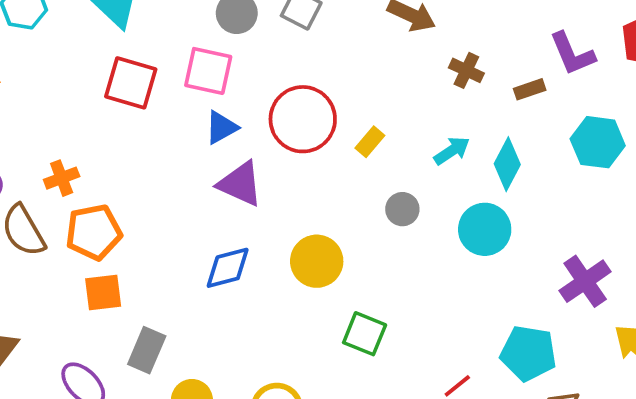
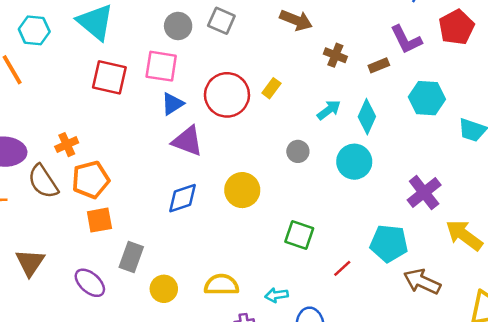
yellow rectangle: (370, 142) -> (271, 88), moved
green square: (365, 334) -> (299, 235), moved

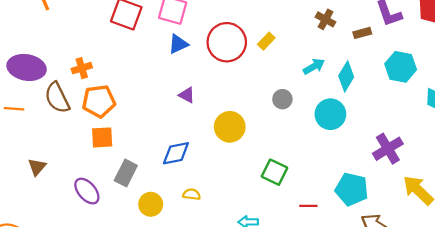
purple triangle: (187, 141) -> (187, 95), moved, size x0.6
blue diamond: (182, 198) -> (176, 153), moved
brown triangle: (30, 263) -> (37, 167), size x0.7
red line: (342, 268) -> (308, 206), turned 36
yellow semicircle: (221, 285) -> (192, 194), moved, size x0.6

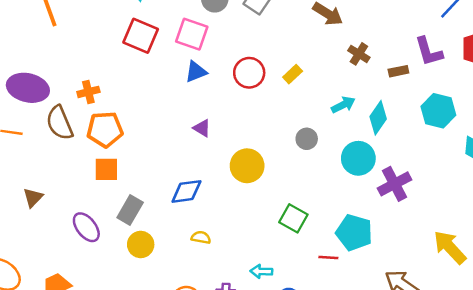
red circle: (227, 42) -> (249, 73), size x0.7
purple cross: (388, 149) -> (395, 184), moved
cyan pentagon: (352, 189) -> (354, 232), moved
yellow circle: (151, 204) -> (141, 244), moved

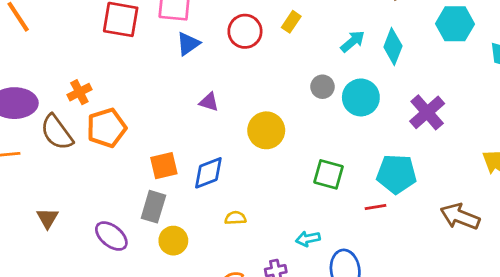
cyan circle: (358, 158) -> (361, 97), moved
orange square: (106, 169) -> (164, 166), moved

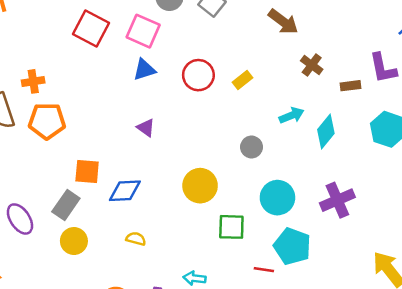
cyan circle: (361, 97) -> (277, 198), moved
yellow circle: (266, 130) -> (200, 186), moved
green square: (328, 174) -> (231, 227), turned -32

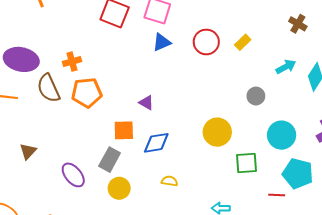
purple triangle: (146, 128) -> (146, 103), moved

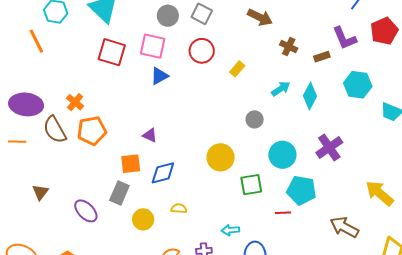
red circle: (206, 42) -> (202, 51), moved
orange cross: (72, 62) -> (75, 102), turned -30
yellow circle: (119, 188) -> (143, 219), moved

